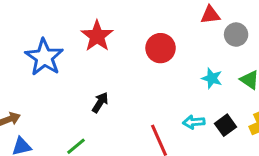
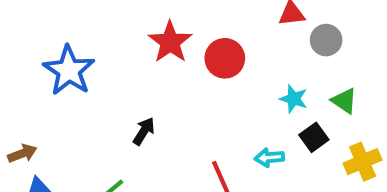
red star: (97, 36) -> (170, 42), moved
black square: (225, 125) -> (314, 137), moved

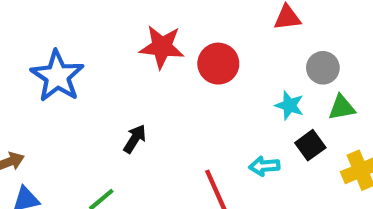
gray circle: (326, 40) -> (323, 68), moved
red star: (170, 42) -> (162, 47), turned -30
green triangle: (344, 101) -> (342, 108), turned -44

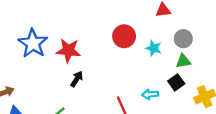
red star: (162, 47) -> (68, 50), moved
cyan star: (289, 105) -> (154, 48), moved
green triangle: (342, 108) -> (183, 61), moved

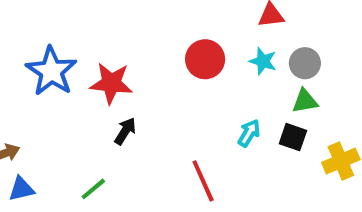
cyan star: (154, 48) -> (263, 61), moved
black square: (176, 82) -> (293, 137), turned -35
cyan arrow: (150, 94) -> (249, 133), moved, turned 126

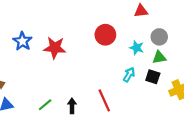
cyan star: (263, 61) -> (137, 48), moved
blue star: (51, 71) -> (22, 41), size x0.7
black arrow: (125, 131) -> (72, 106), moved, turned -32

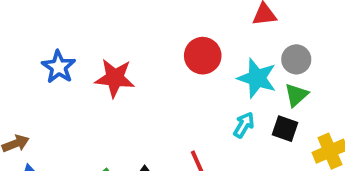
cyan star: (137, 48) -> (257, 78), size x1.5
green triangle: (159, 57) -> (296, 95), turned -32

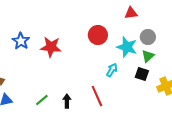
cyan arrow: (244, 125) -> (112, 70), moved

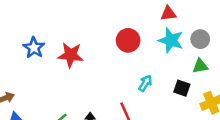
gray circle: (148, 37) -> (200, 39), moved
cyan star: (127, 47) -> (171, 40), moved
green triangle: (148, 56) -> (200, 66), moved, turned 32

